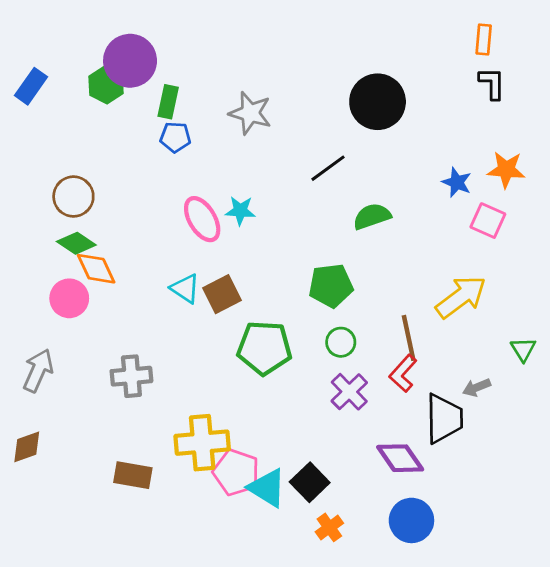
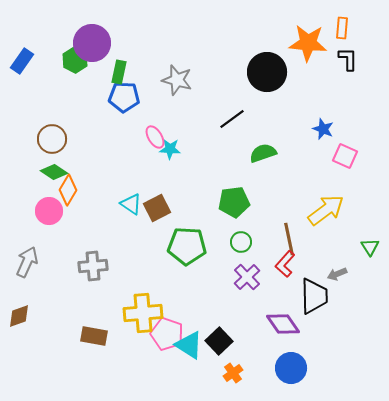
blue pentagon: (175, 137) -> (124, 97), size x1.4
orange star: (506, 170) -> (308, 43), moved, size x1.4
pink ellipse: (202, 219) -> (155, 137), moved, size x0.7
orange diamond: (96, 269) -> (68, 190), turned 56

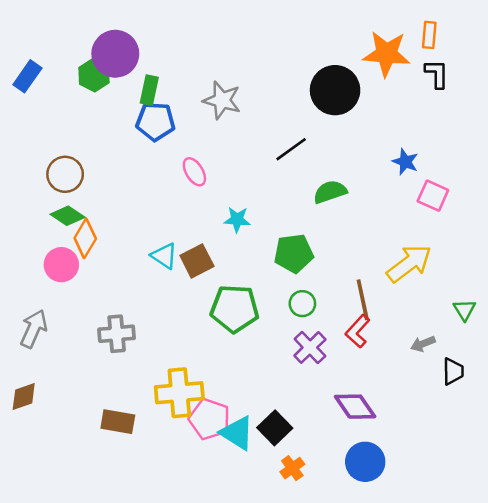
cyan star: (170, 149) -> (237, 219), moved
black trapezoid: (314, 296) -> (453, 371), moved, size x0.6

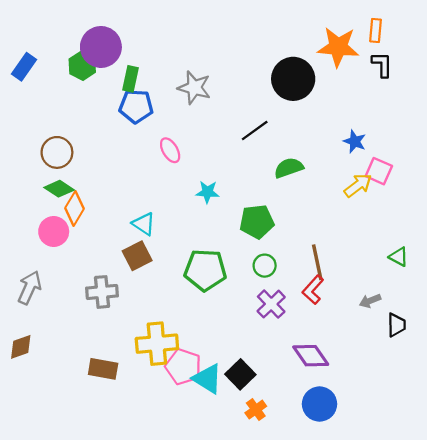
brown square: (197, 261) -> (137, 256), moved
yellow arrow: (409, 263) -> (358, 185), moved, size x0.7
green triangle: (464, 310) -> (399, 257), moved, turned -30

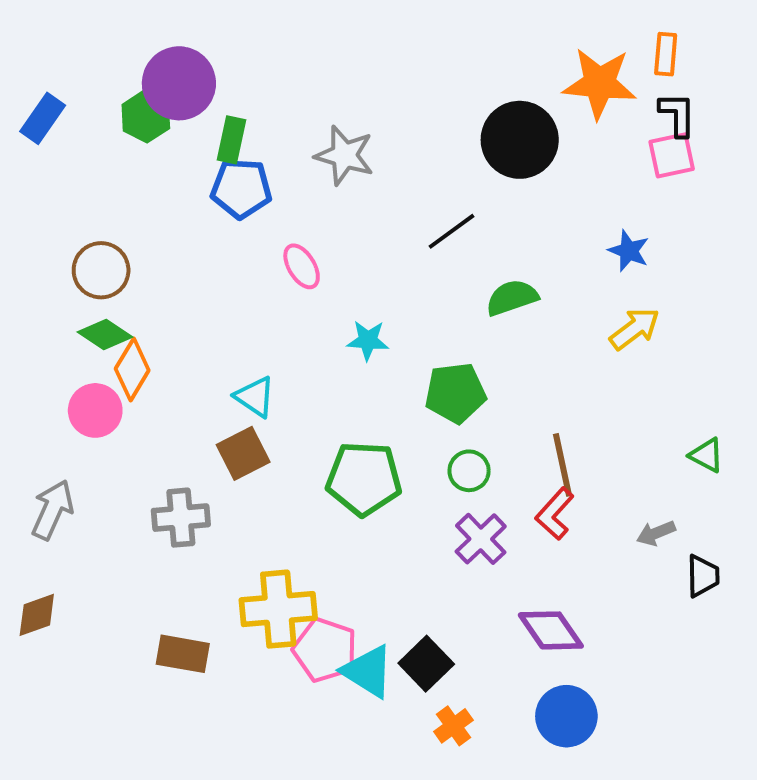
pink square: (379, 171) -> (672, 155), moved, turned -36

